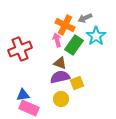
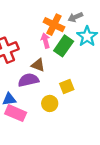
brown triangle: (60, 63) -> (38, 65), moved
purple semicircle: (60, 77) -> (28, 80), moved

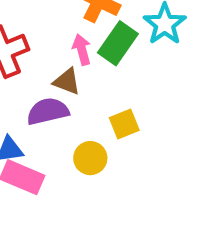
pink arrow: (45, 41) -> (82, 50), moved

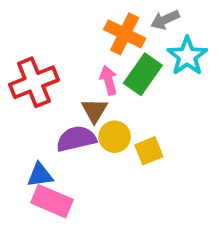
brown triangle: (67, 81) -> (94, 110), turned 40
yellow circle: (90, 158) -> (115, 137), moved

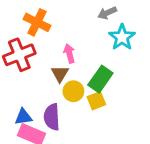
orange cross: (125, 34) -> (37, 22), moved
green rectangle: (143, 74) -> (100, 79), moved
purple semicircle: (76, 139) -> (52, 117), moved, turned -80

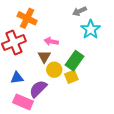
pink arrow: (69, 53) -> (51, 41), turned -64
blue triangle: (23, 117) -> (17, 78), moved
purple semicircle: (52, 117) -> (38, 89), turned 48

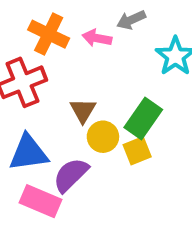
gray arrow: (79, 11) -> (131, 20), moved
pink arrow: (51, 41) -> (97, 38), moved
blue triangle: (17, 78) -> (28, 153), size x1.5

